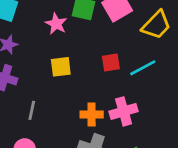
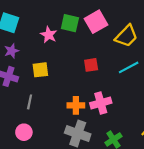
yellow square: (61, 67) -> (40, 70), moved
cyan line: (143, 68) -> (129, 67), moved

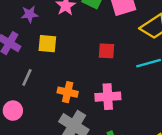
purple star: (12, 51) -> (30, 14), moved
orange cross: (76, 105) -> (68, 92), moved

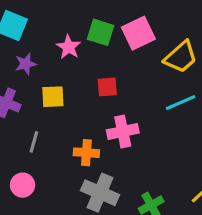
red square: (106, 51) -> (107, 87), moved
pink cross: (108, 97) -> (123, 131), moved

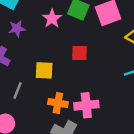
yellow square: (53, 97) -> (44, 70), moved
pink cross: (123, 131) -> (86, 105), moved

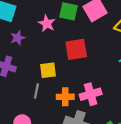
red square: (79, 53) -> (76, 49), size x1.5
gray line: (17, 91) -> (36, 91), moved

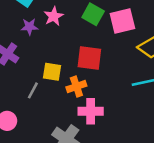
pink star: (47, 24) -> (54, 16), moved
orange cross: (65, 97) -> (76, 87), moved, turned -35

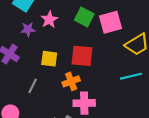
yellow square: (52, 72) -> (49, 59), moved

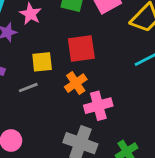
gray line: (33, 86) -> (28, 88), moved, turned 56

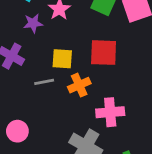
orange cross: (76, 83) -> (79, 85), moved

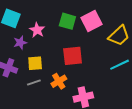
yellow square: (62, 59) -> (35, 63), moved

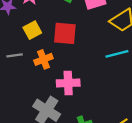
yellow square: (35, 63) -> (32, 30), moved, turned -35

